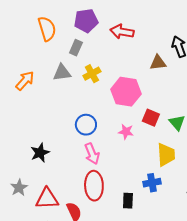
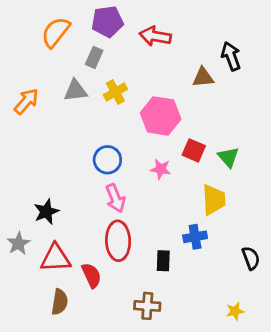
orange semicircle: (47, 29) -> (56, 32), turned -125
black star: (40, 153) -> (46, 212), moved

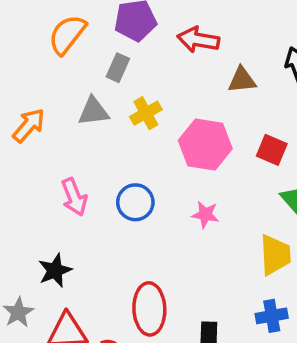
brown triangle: (203, 77) -> (242, 80), moved
red square: (194, 150) -> (272, 150), moved
pink arrow: (115, 198) -> (74, 197), moved
blue cross: (195, 237) -> (272, 316), moved

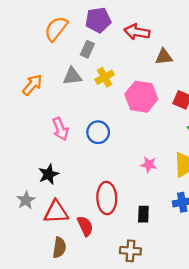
pink star: (205, 215) -> (149, 165), moved

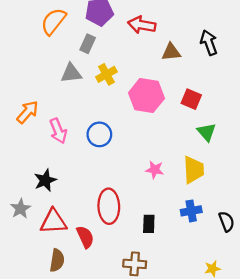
orange arrow: (32, 85) -> (28, 112), moved

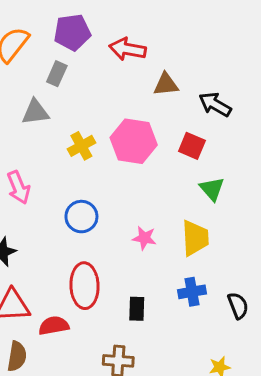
black arrow: (209, 43) -> (215, 104), moved, turned -40
yellow cross: (106, 74) -> (81, 146), moved
blue circle: (99, 134) -> (81, 217), moved
red semicircle: (85, 237) -> (54, 326), turned -75

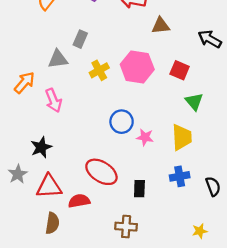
gray rectangle: (57, 74) -> (80, 39), moved
black arrow: (215, 104) -> (210, 39), moved
gray triangle: (35, 112) -> (58, 59), moved
blue circle: (81, 217) -> (122, 122), moved
red ellipse: (84, 286) -> (101, 172), turned -56

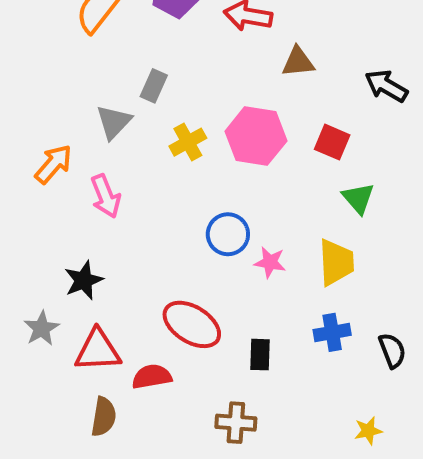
gray triangle: (58, 59) -> (114, 122), turned -40

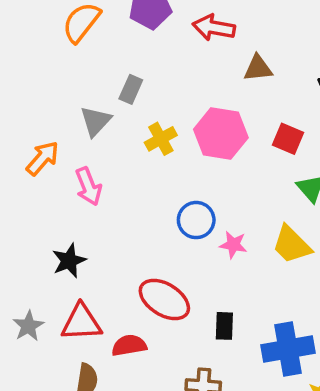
yellow trapezoid: (336, 262) -> (291, 245), turned 138
gray star: (42, 328) -> (28, 326), moved
blue cross: (332, 332) -> (288, 349), moved, size x1.6

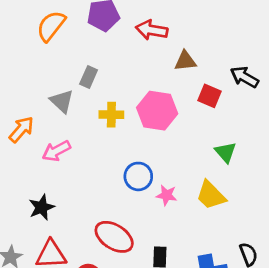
gray triangle: (95, 121) -> (62, 101), turned -30
yellow cross: (161, 139) -> (111, 115), turned 30
red square: (288, 139) -> (209, 96), moved
pink arrow: (88, 186) -> (56, 151), turned 84

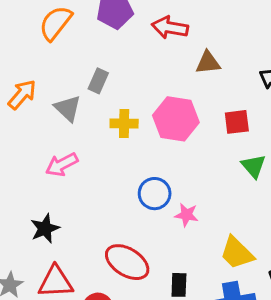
red square: (209, 96) -> (237, 122), moved, turned -30
orange arrow: (21, 129) -> (22, 95), moved
yellow trapezoid: (211, 195) -> (237, 253), moved

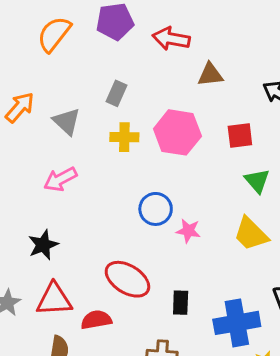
gray rectangle: (98, 81) -> (117, 93), moved
yellow trapezoid: (237, 253) -> (251, 234), moved

